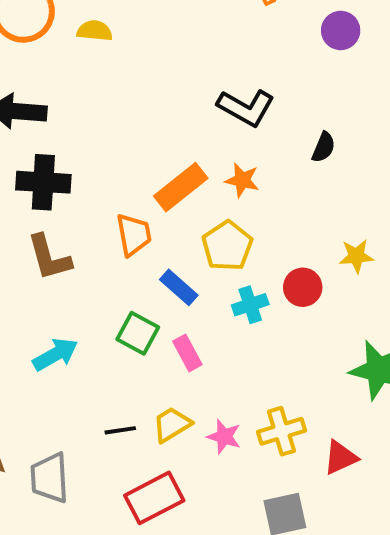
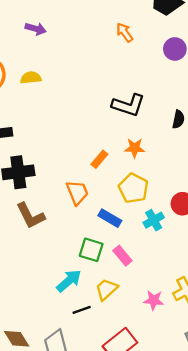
orange rectangle: (181, 187) -> (99, 159), size x0.6
cyan arrow: (55, 354) -> (69, 281), moved
yellow trapezoid: (172, 425) -> (106, 289), moved
black line: (120, 430) -> (82, 310), moved

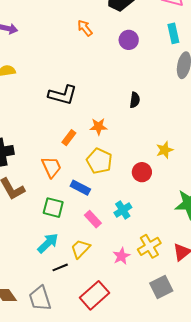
black L-shape: (128, 105) -> (63, 95), moved
cyan cross: (154, 220) -> (123, 210), moved
green square: (91, 250) -> (53, 208), moved
pink star: (154, 300) -> (121, 256), turned -30

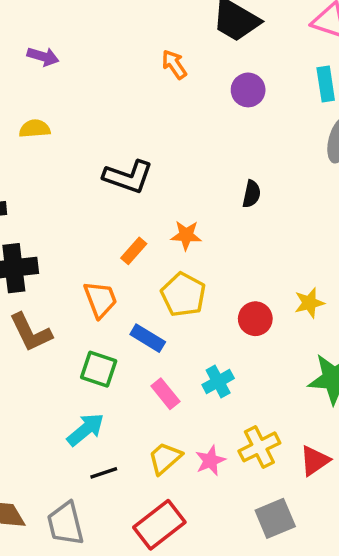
yellow star: (165, 150) -> (309, 303), moved
yellow trapezoid: (80, 249) -> (165, 458), moved

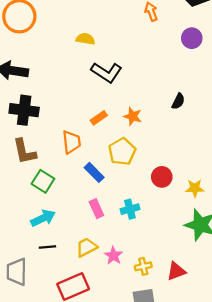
yellow semicircle: (35, 129) -> (85, 39), moved
yellow star: (309, 303) -> (195, 188), moved
green square: (99, 369) -> (43, 181), moved
yellow cross: (259, 447) -> (143, 266), moved, size x0.7
pink star: (210, 461) -> (113, 256), turned -30

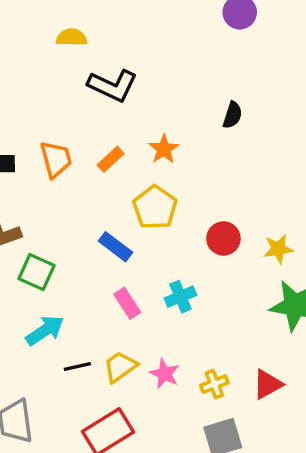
orange star: (133, 116) -> (164, 149), turned 30
orange trapezoid: (71, 142) -> (56, 159), moved
black line: (47, 247) -> (77, 367), moved

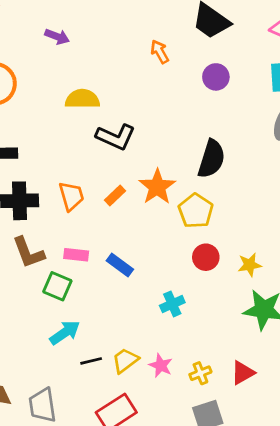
yellow semicircle: (72, 37) -> (82, 99), size x1.4
black semicircle: (232, 115) -> (211, 159), size x1.8
orange star: (164, 149) -> (157, 187), size x1.5
yellow pentagon: (155, 207) -> (196, 211), moved
pink rectangle: (127, 303) -> (76, 255), moved, turned -50

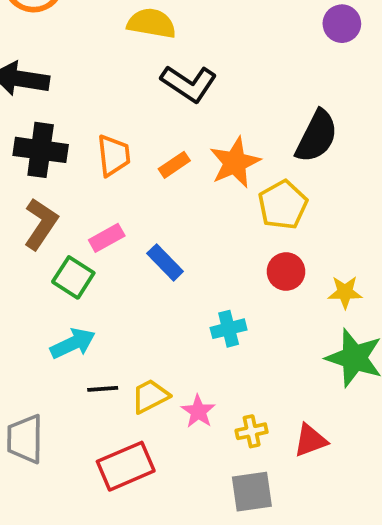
brown L-shape: (28, 253) -> (41, 224), turned -135
pink rectangle: (76, 255) -> (107, 238), turned -45

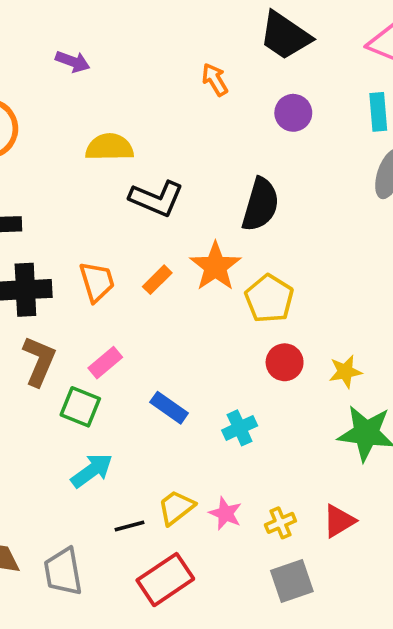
black semicircle: (317, 136) -> (260, 205), moved
blue rectangle: (165, 262) -> (169, 408), moved
black line: (103, 389) -> (130, 526), moved

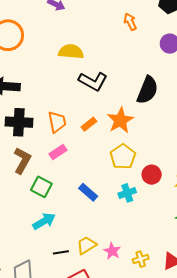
yellow pentagon: (269, 299) -> (123, 157), moved
pink rectangle: (105, 363) -> (58, 152), moved
cyan cross: (240, 428) -> (127, 193), moved

